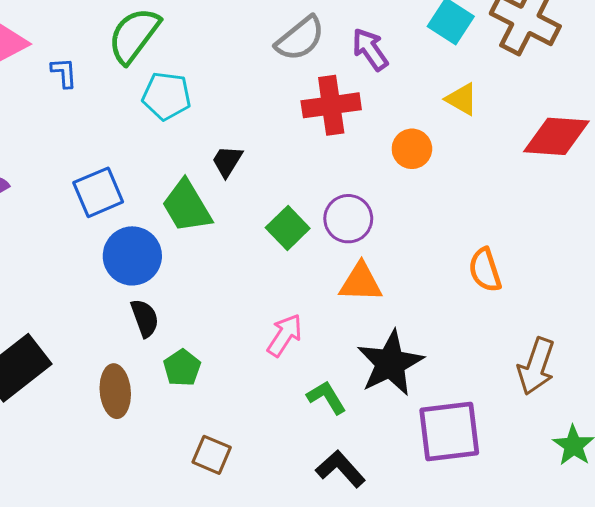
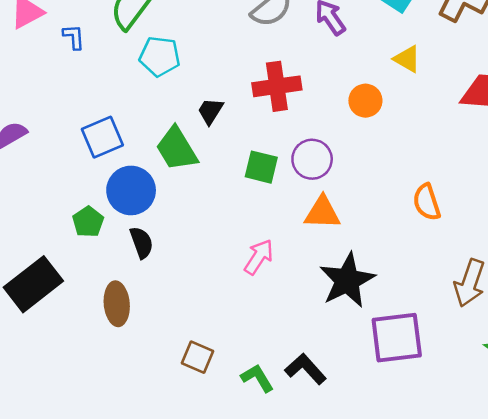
red cross: (331, 105) -> (277, 86), moved
green square: (288, 228) -> (261, 167), turned -32
green pentagon: (182, 368) -> (88, 222), moved
green L-shape: (327, 397) -> (257, 378), moved

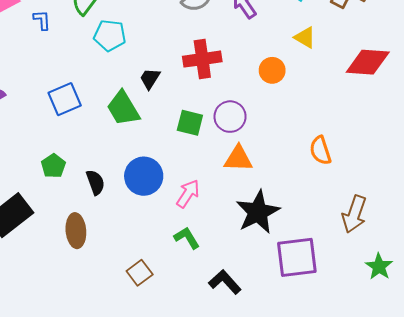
blue circle: (131, 190) -> (144, 176), moved
brown square: (197, 357) -> (140, 273), turned 30
green L-shape: (257, 378) -> (187, 238), moved

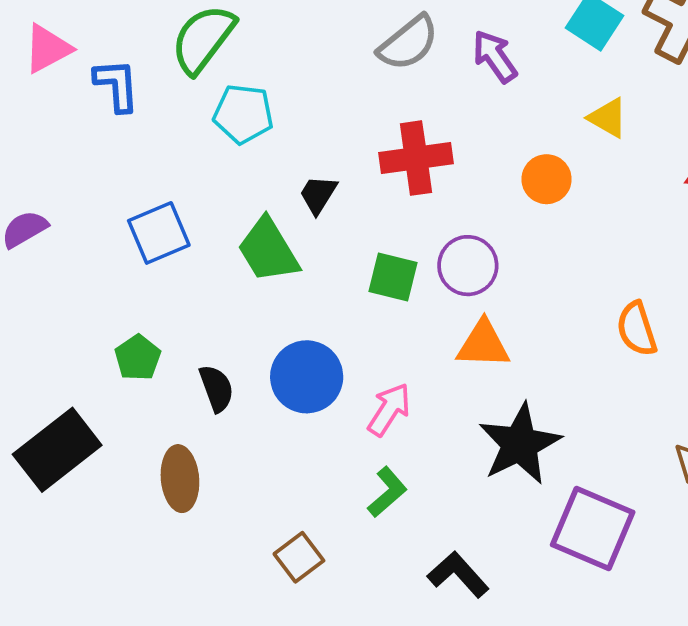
blue L-shape: (42, 20) -> (117, 85), size x1.4
green L-shape: (187, 238) -> (387, 492), turned 80
purple square: (297, 257) -> (593, 528), turned 30

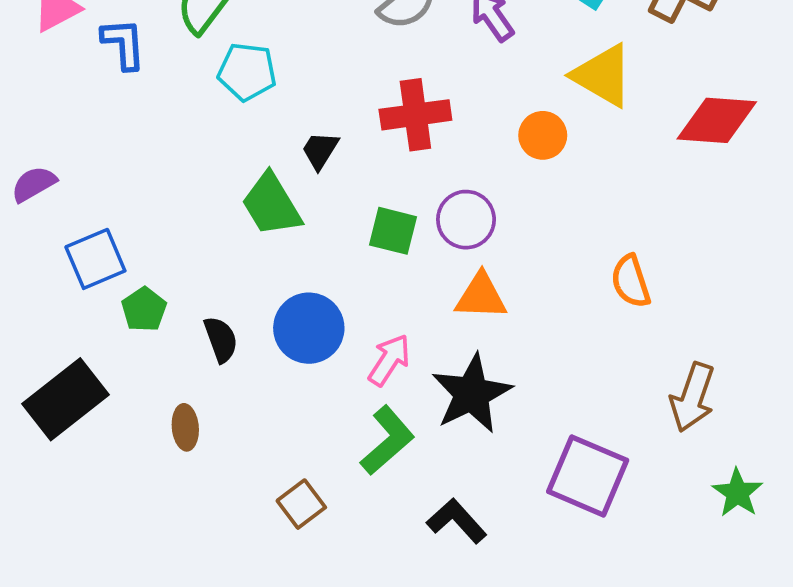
yellow triangle: (608, 118) -> (603, 75), size x1.6
blue square: (159, 233) -> (95, 259), moved
black star: (520, 444) -> (472, 394), moved
brown ellipse: (180, 479) -> (185, 427), size x0.7
green L-shape: (387, 492) -> (387, 440), size x1.4

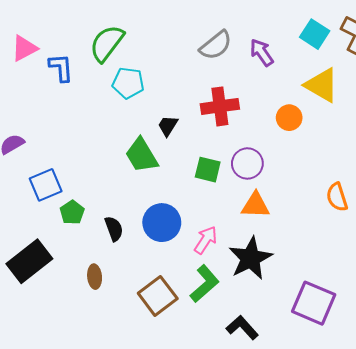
brown square: (301, 504) -> (158, 296), moved, size x1.5

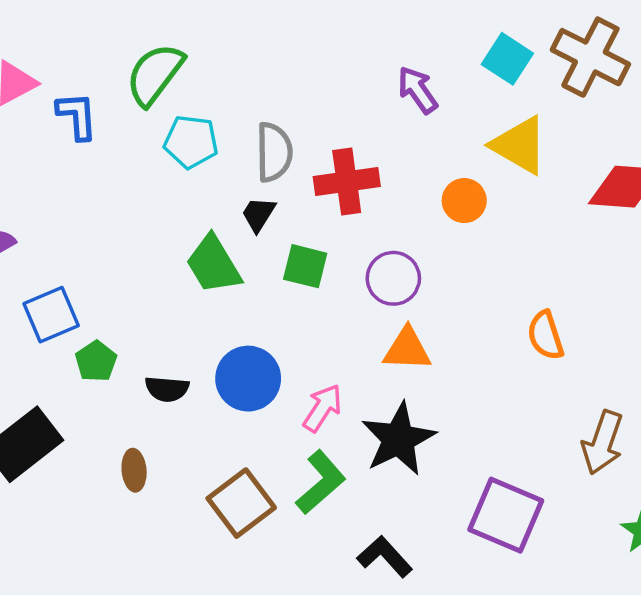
gray semicircle: (216, 45) -> (274, 152), moved, turned -52
green square: (208, 170) -> (305, 266), moved
black semicircle: (114, 229) -> (167, 389), turned 115

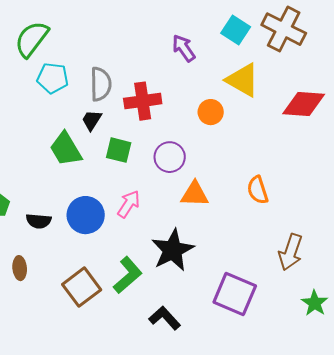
orange triangle: (407, 349) -> (195, 194), moved
pink arrow: (322, 408) -> (129, 204), moved

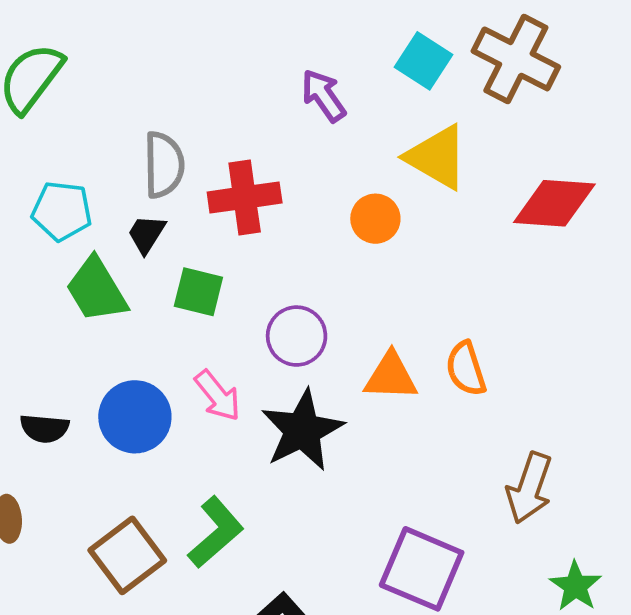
cyan pentagon: (53, 78) -> (62, 211), moved
purple circle: (170, 157) -> (297, 336), moved
orange triangle: (195, 194) -> (391, 376), moved
pink arrow: (129, 204) -> (218, 396), turned 108
black star: (173, 250) -> (302, 430), moved

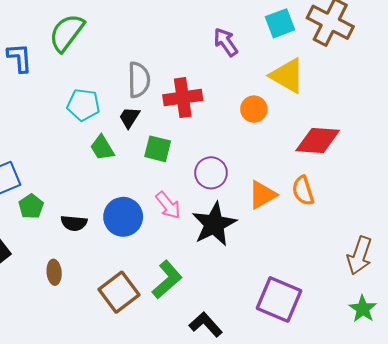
cyan square: (424, 61) -> (280, 23), turned 36
red diamond: (554, 203) -> (318, 140), moved
green trapezoid: (96, 290) -> (102, 148), size x0.7
orange triangle: (391, 376) -> (262, 195), turned -32
brown arrow: (529, 488) -> (360, 256), moved

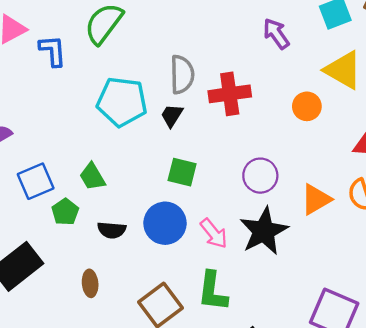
cyan pentagon: (83, 105) -> (122, 102), size x1.4
green trapezoid: (102, 148) -> (92, 177), moved
green square: (158, 149) -> (182, 172), moved
pink arrow: (168, 205) -> (214, 233), moved
green L-shape: (167, 280) -> (213, 291), turned 138

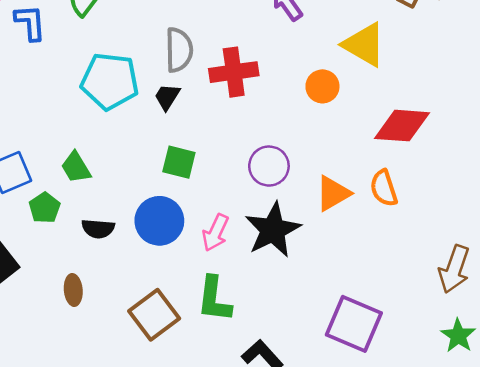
pink arrow: (214, 233) -> (215, 233), turned 64

